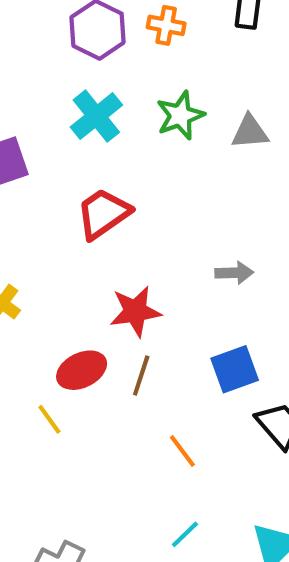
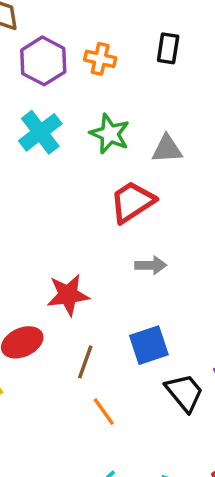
green star: (180, 115) -> (110, 134), turned -30
red trapezoid: (103, 214) -> (132, 202), moved
brown line: (141, 376) -> (85, 362), moved

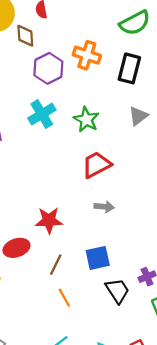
black rectangle: (168, 48) -> (129, 68), size x1.5
orange cross: (100, 59) -> (87, 55), moved, size x1.4
gray triangle: (167, 149) -> (138, 116), moved, turned -40

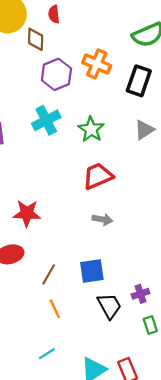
red star: (49, 220) -> (27, 213), moved

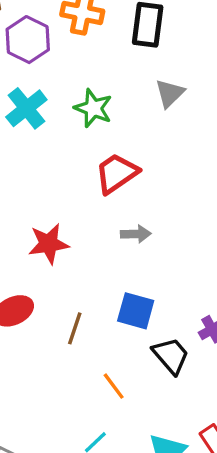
red star: (27, 213) -> (49, 244), moved
blue square: (92, 271) -> (136, 311), turned 35
orange line: (55, 309) -> (114, 386), moved

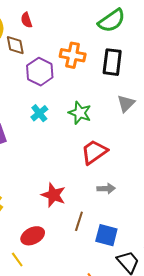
cyan cross: (26, 108) -> (39, 113), size x0.7
red star: (49, 244) -> (53, 195), turned 30
brown line: (75, 328) -> (79, 221), moved

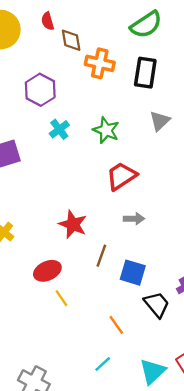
brown diamond: (15, 45) -> (71, 40), moved
purple hexagon: (40, 72) -> (40, 90), moved
yellow line: (17, 260) -> (61, 298), moved

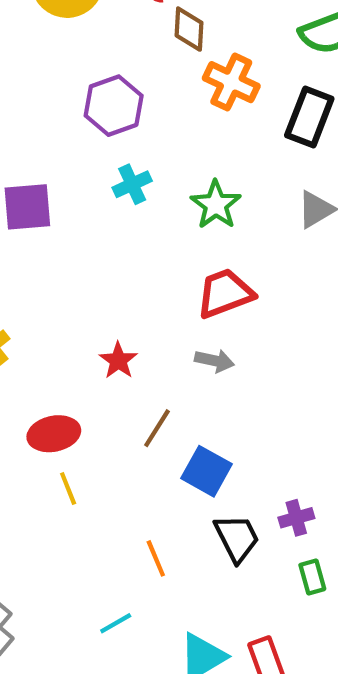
gray arrow: (134, 219) -> (214, 361), moved
red star: (73, 224) -> (118, 360), size x0.7

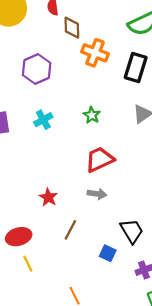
cyan cross: (132, 184) -> (43, 120), moved
green star: (216, 205) -> (92, 115), size x0.7
blue square: (207, 471) -> (108, 253), moved, size x0.7
black trapezoid: (237, 538) -> (132, 231), moved

